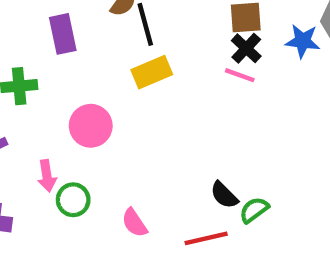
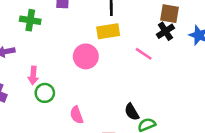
pink line: (240, 75) -> (144, 54), moved
pink circle: (91, 126) -> (86, 56), moved

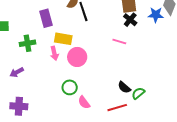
yellow rectangle: (108, 31) -> (63, 39), moved, turned 36
pink arrow: (33, 75) -> (54, 53), moved
green circle: (45, 93) -> (70, 87), moved

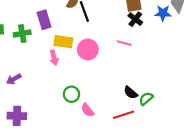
green cross: (28, 43) -> (22, 34), moved
pink circle: (77, 57) -> (88, 49), moved

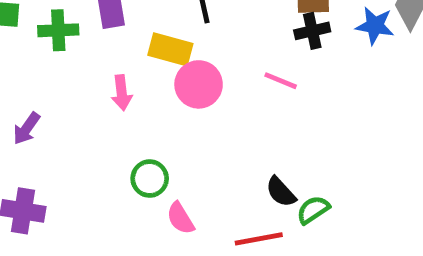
black cross: (135, 19) -> (312, 31), turned 32
yellow rectangle: (63, 42) -> (170, 49), moved
purple arrow: (14, 79) -> (26, 128), turned -32

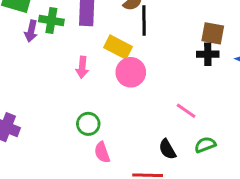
pink line: (281, 81) -> (186, 111), moved
purple arrow: (26, 128) -> (31, 31), moved, turned -35
green semicircle: (313, 210) -> (205, 145), moved

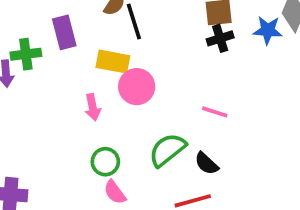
pink arrow: (82, 67) -> (93, 107), moved
green semicircle: (205, 145) -> (167, 150), moved, size x1.5
pink semicircle: (102, 152) -> (115, 192), moved

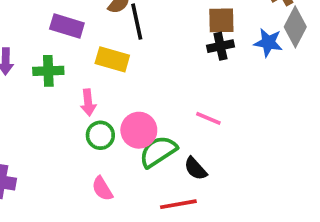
purple rectangle: (64, 32) -> (67, 26), turned -64
green cross: (26, 54) -> (48, 71), moved
pink circle: (137, 87) -> (139, 130), moved
green circle: (105, 162) -> (100, 135), moved

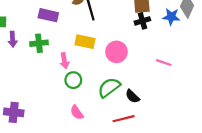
yellow rectangle: (112, 59) -> (85, 42), moved
pink line: (208, 118) -> (164, 63), moved
pink circle: (139, 130) -> (116, 52), moved

